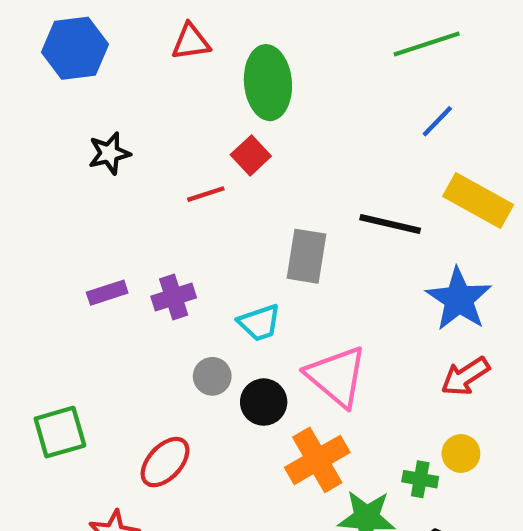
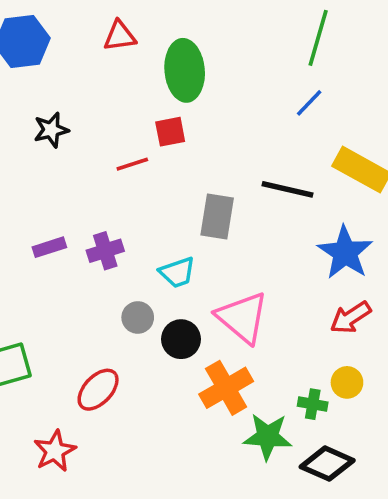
green line: (427, 44) -> (318, 38), turned -56
blue line: (437, 121) -> (309, 103), moved
red square: (251, 155) -> (170, 132), turned 32

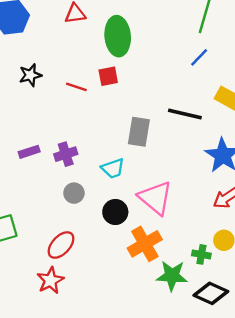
red line: (132, 164) -> (76, 87), moved, turned 36
gray circle: (138, 317) -> (74, 193), moved
red star: (55, 451) -> (50, 280), moved

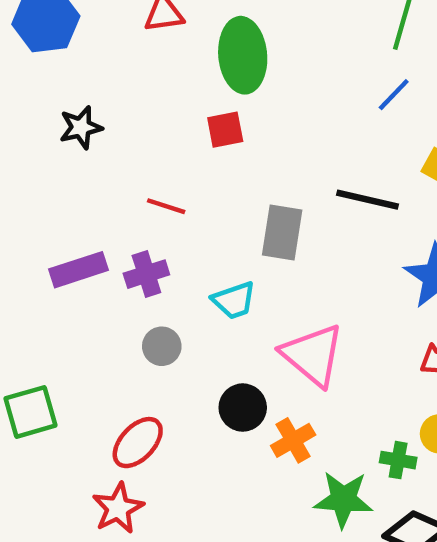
red line: (76, 87) -> (166, 206), moved
purple rectangle: (29, 152) -> (79, 270), size x1.4
black circle: (115, 212) -> (243, 408), moved
orange cross: (145, 244) -> (293, 440), size x0.7

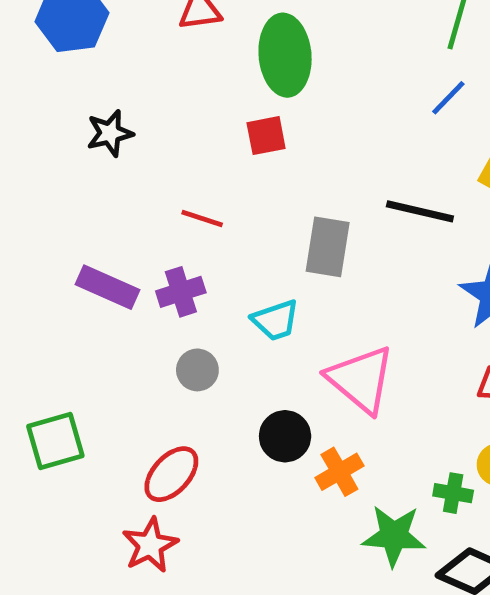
purple rectangle: (79, 270) -> (107, 287), turned 42

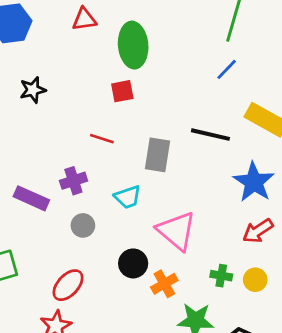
red line: (202, 218) -> (102, 139), moved
purple rectangle: (107, 287) -> (31, 198), moved
green cross: (453, 493) -> (221, 276), moved

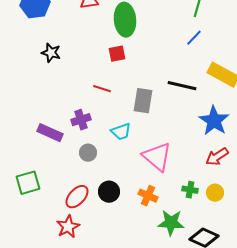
black star: (33, 90) -> (51, 53), turned 30
black circle: (133, 263) -> (109, 192), moved
orange cross: (164, 284) -> (148, 196), turned -36

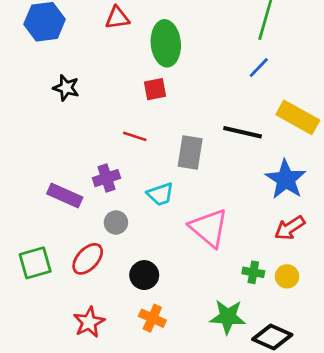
orange cross: (148, 196) -> (152, 318), moved
red ellipse: (77, 197) -> (88, 259), moved

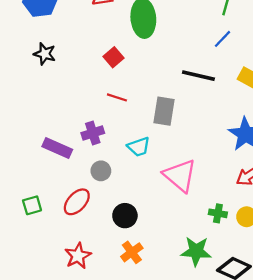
black star: (66, 88) -> (45, 54), moved
red square: (155, 89) -> (113, 57), moved, turned -30
black line: (243, 132) -> (198, 76), moved
green square: (35, 263) -> (32, 205), size x0.7
orange cross: (152, 318) -> (132, 252), turned 30

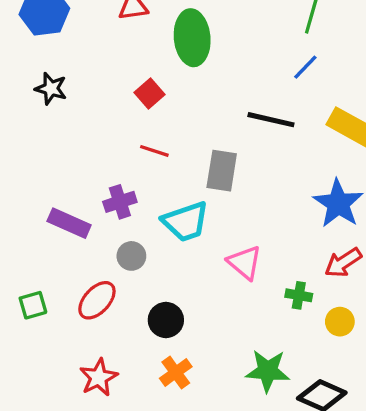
cyan trapezoid: (139, 147) -> (186, 222), size x1.4
pink triangle: (180, 175) -> (245, 263), size x0.7
green cross: (218, 213) -> (299, 295), moved

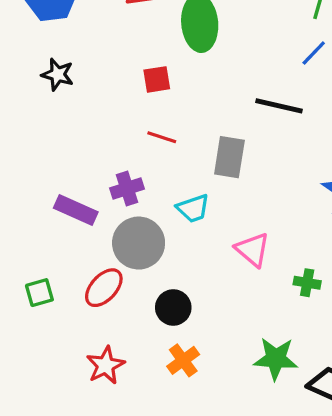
red square: (149, 93) -> (157, 79), turned 32
cyan trapezoid: (186, 222) -> (193, 208), size x0.7
gray circle: (131, 256) -> (139, 243), size x1.8

